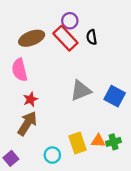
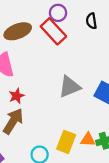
black semicircle: (92, 37) -> (91, 21), moved
yellow rectangle: (77, 143) -> (66, 142), turned 40

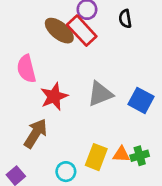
brown ellipse: (18, 31) -> (59, 31), moved, turned 60
red star: (17, 96) -> (54, 96), moved, size x1.5

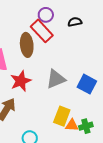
black semicircle: (125, 19) -> (75, 22), turned 88
brown ellipse: (59, 31) -> (27, 45), moved, turned 45
yellow rectangle: (96, 157) -> (62, 116), moved

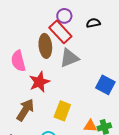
gray triangle: (56, 79) -> (69, 58), moved
yellow rectangle: (62, 116) -> (62, 111), moved

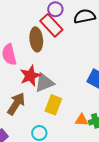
black semicircle: (93, 23) -> (85, 16), size x1.5
gray triangle: (69, 58) -> (44, 83), moved

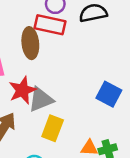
red rectangle: (51, 25) -> (50, 25), turned -35

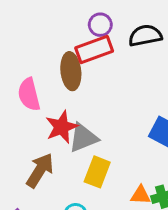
red rectangle: (50, 25) -> (94, 49), turned -32

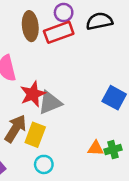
brown ellipse: (71, 71) -> (30, 26), moved
yellow rectangle: (97, 172) -> (35, 135), moved

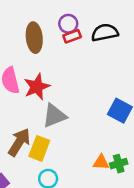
red rectangle: (59, 32) -> (72, 36), moved, size x0.6
red star: (33, 94) -> (37, 87), moved

